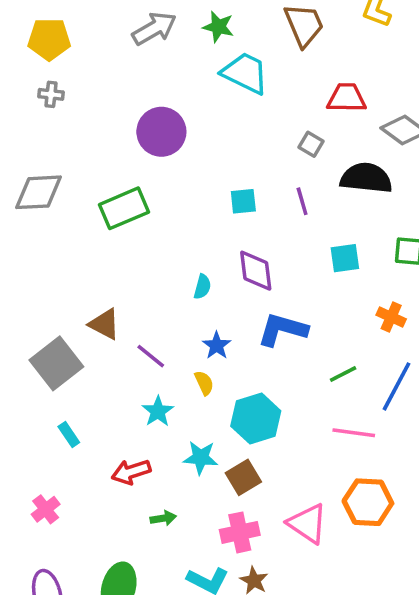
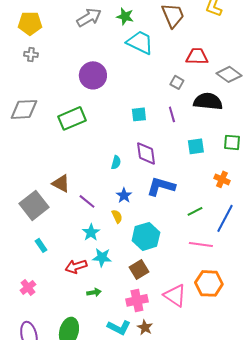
cyan star: (201, 458) -> (102, 257), moved

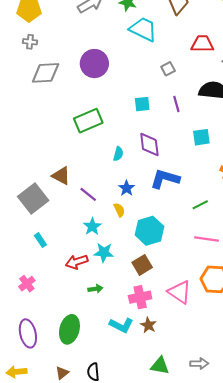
gray square: (177, 82) -> (168, 69), moved, turned 32
gray diamond: (24, 109) -> (46, 73), moved
green rectangle: (72, 118) -> (88, 121), moved

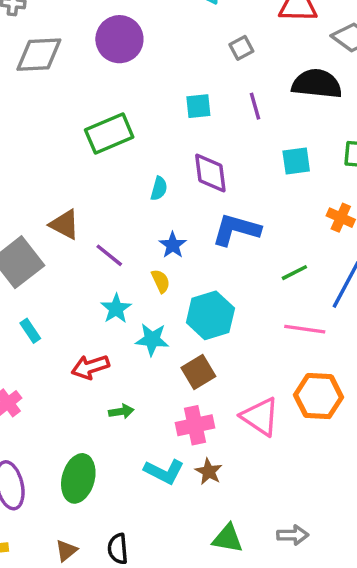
cyan star: (104, 252) -> (152, 339), moved

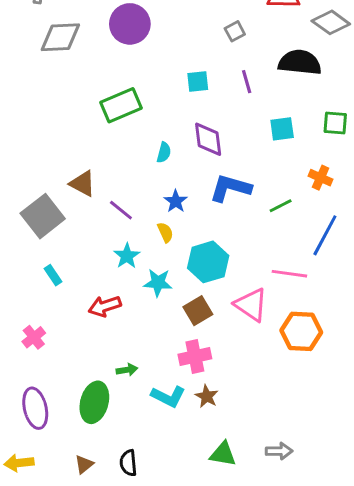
green line: (294, 273) -> (281, 206), moved
green arrow: (121, 411) -> (127, 370), moved
pink triangle: (260, 417) -> (251, 305), moved

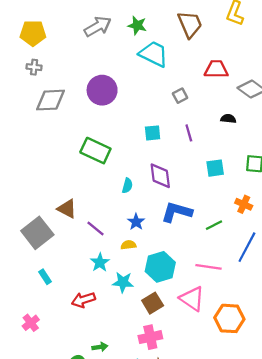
black semicircle: (300, 62) -> (228, 119), size x0.5
green rectangle: (121, 105) -> (95, 151), turned 48
yellow semicircle: (165, 232) -> (128, 245), turned -72
pink line: (289, 274) -> (209, 267), moved

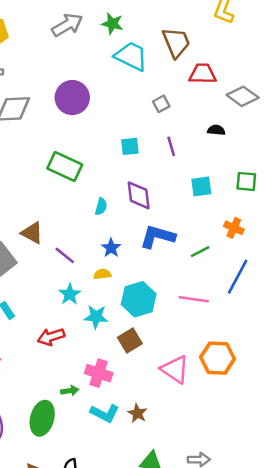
brown trapezoid: (190, 24) -> (176, 42), moved
pink triangle: (192, 299) -> (175, 369), moved
pink cross: (150, 337) -> (99, 373), moved, turned 30

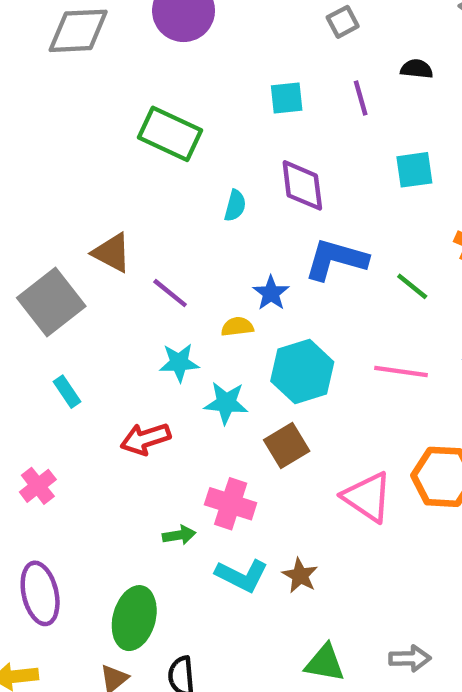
black semicircle: (216, 130) -> (417, 69), moved
blue star: (111, 248) -> (271, 293), moved
green line: (200, 252) -> (412, 286), turned 66
cyan star: (70, 294) -> (179, 363), turned 30
green ellipse: (42, 418) -> (134, 618), moved

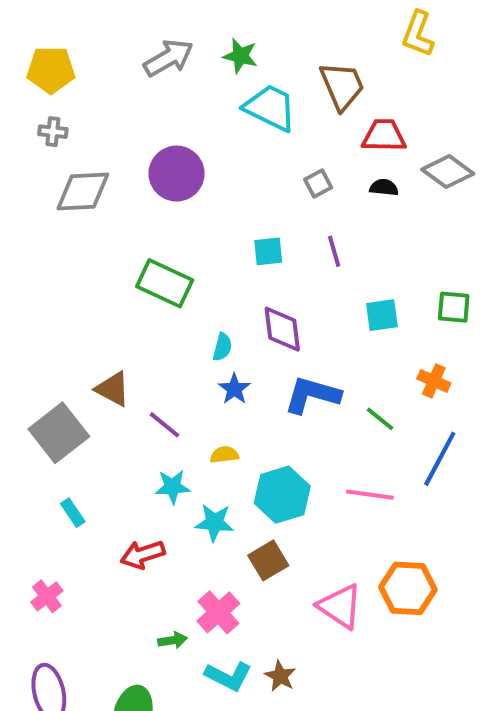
black semicircle: (417, 69) -> (384, 187), moved
blue star: (271, 293) -> (234, 389), moved
pink cross: (231, 504) -> (218, 612), turned 30

